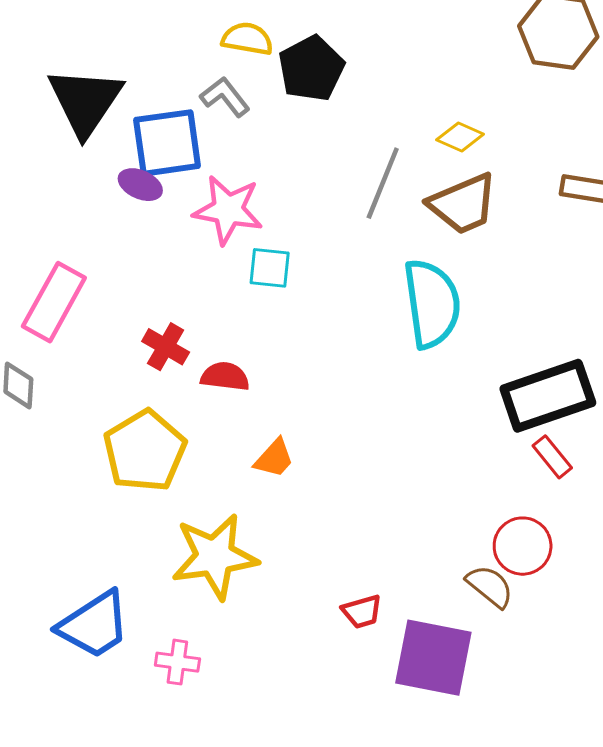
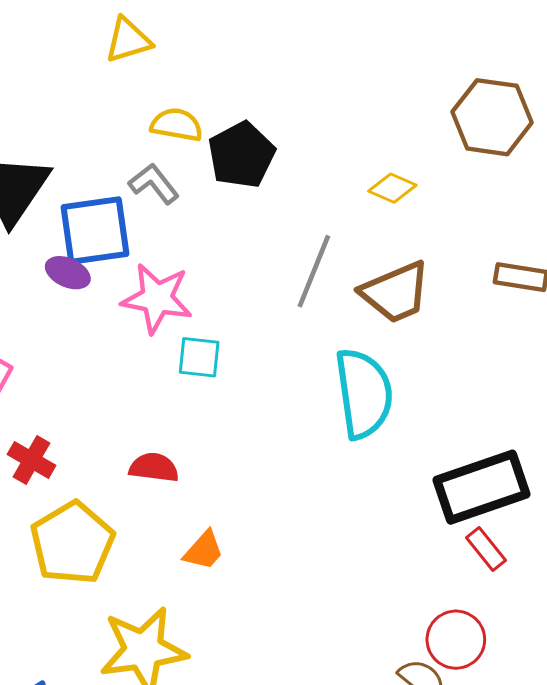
yellow diamond: (460, 137) -> (392, 188), moved
red cross: (166, 347) -> (32, 460), moved

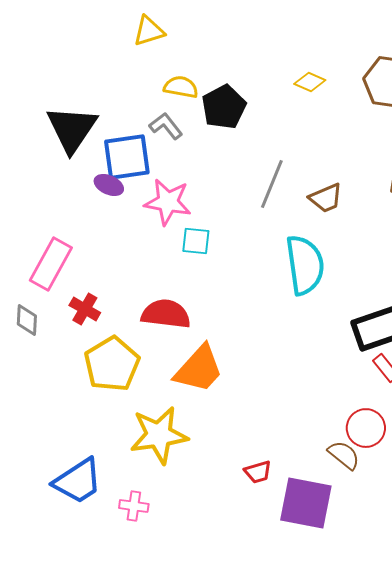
yellow diamond: (392, 188) -> (310, 82), moved
brown trapezoid: (395, 292) -> (326, 198), size x0.7
red semicircle: (154, 467) -> (166, 314), size x1.5
orange trapezoid: (204, 551) -> (199, 369), size x1.8

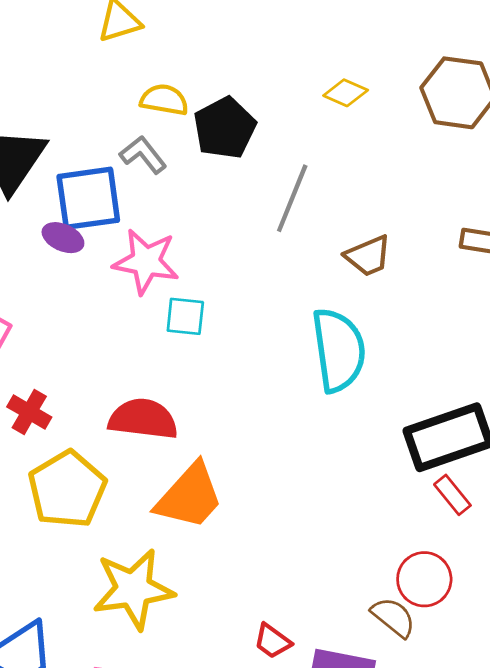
gray line: (272, 184) -> (292, 198), moved
red trapezoid: (258, 472) -> (272, 641), turned 52

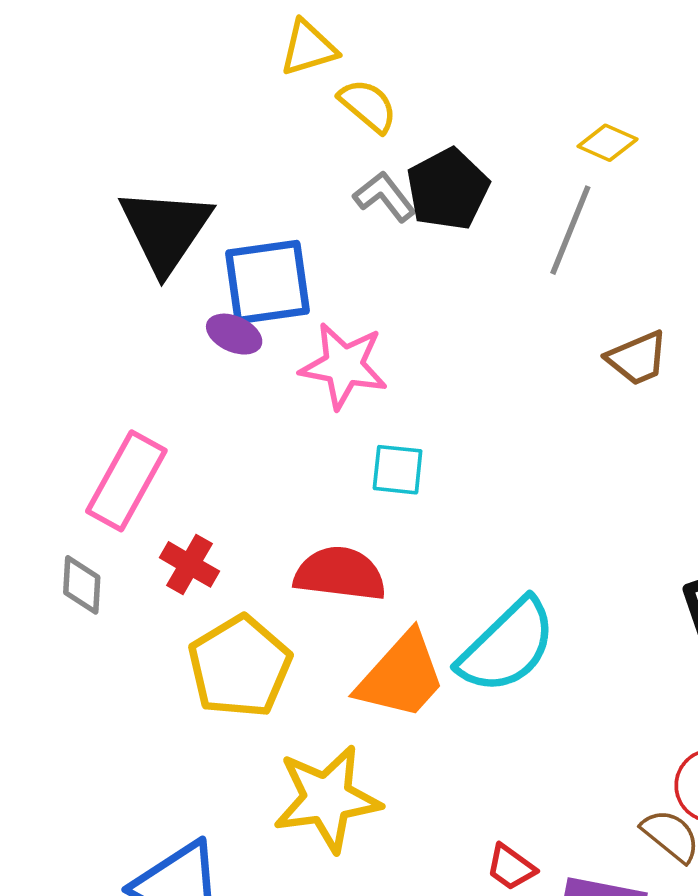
yellow semicircle: (164, 100) -> (368, 106), moved, turned 30
gray L-shape: (143, 155) -> (385, 197), moved
gray line: (292, 198) -> (570, 230), moved
cyan square: (185, 316) -> (398, 470), moved
cyan semicircle: (339, 350) -> (507, 646), moved, turned 54

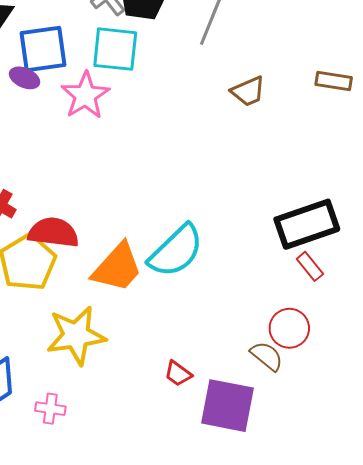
pink star: (344, 366) -> (85, 95), turned 30
cyan square: (398, 470) -> (115, 49), moved, size x1.6
red semicircle: (340, 574) -> (53, 232), moved

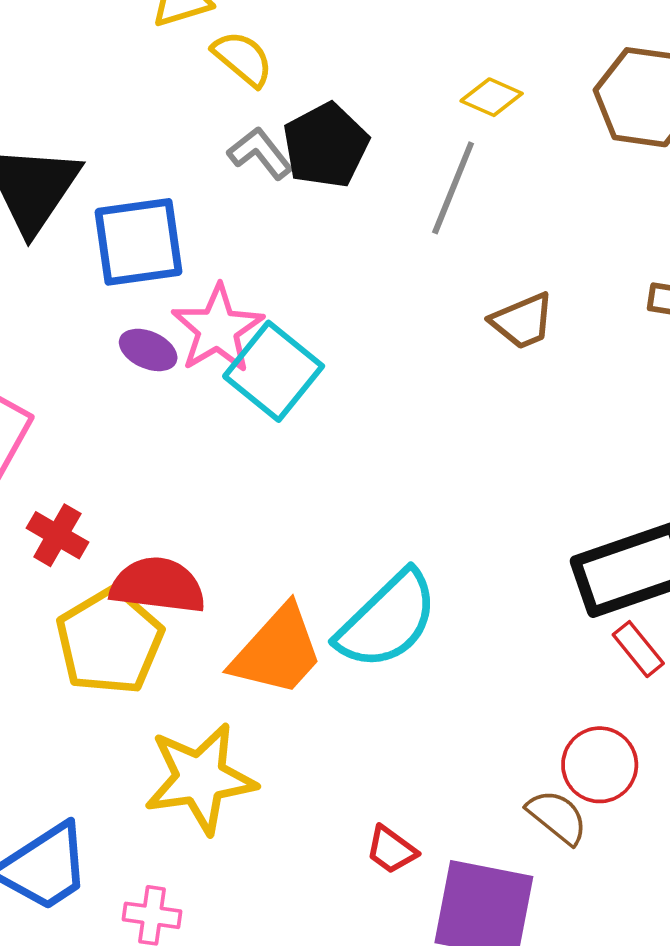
cyan square: (115, 49) -> (274, 371), moved, turned 33
purple ellipse: (25, 78) -> (148, 350), moved

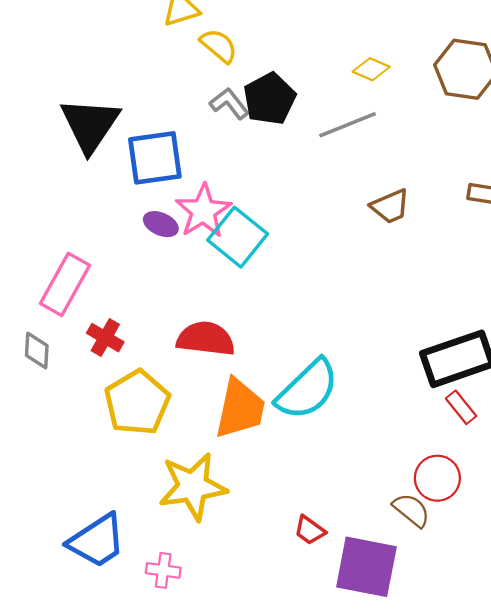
gray line: (453, 188) -> (348, 125), turned 46
red semicircle: (158, 585) -> (206, 339), moved
orange trapezoid: (277, 651) -> (240, 408), turned -30

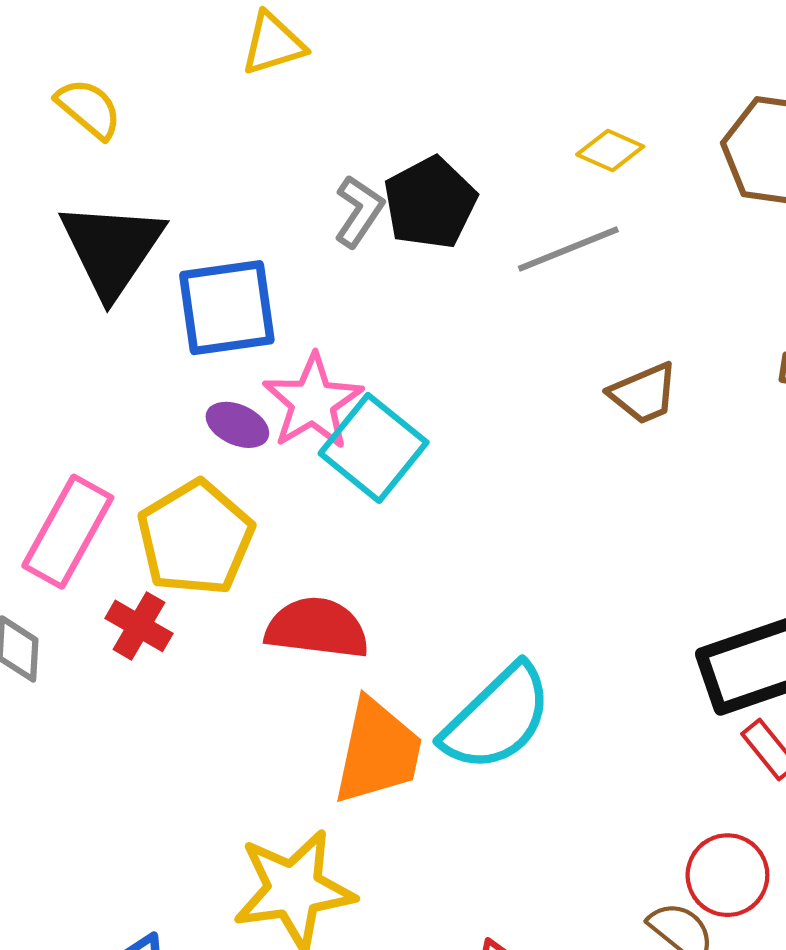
yellow semicircle: (219, 46) -> (89, 109), moved
gray L-shape: (229, 104) -> (359, 211), turned 72
yellow pentagon: (137, 403) -> (196, 538), moved

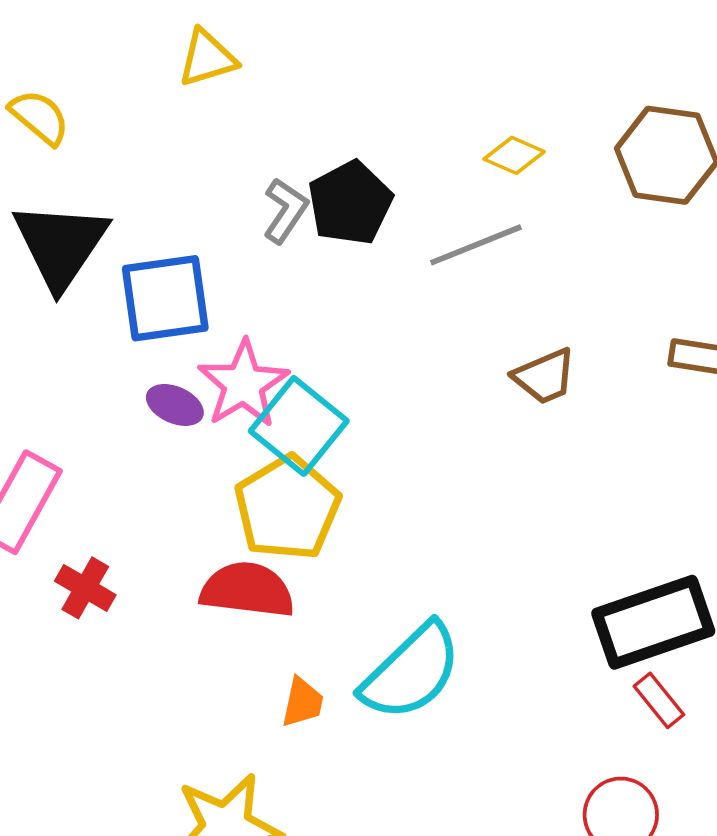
yellow pentagon: (196, 538) -> (287, 508), moved
orange trapezoid: (378, 752) -> (303, 702), size x0.5

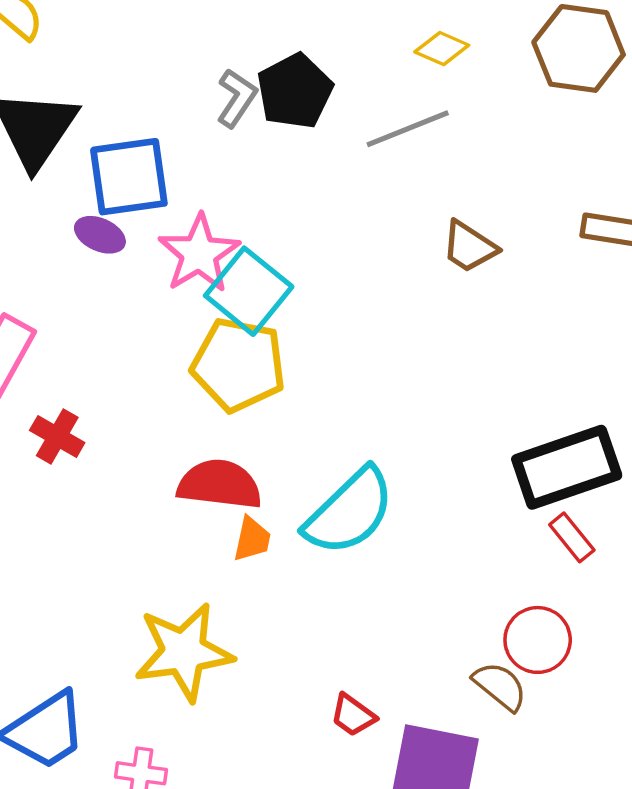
brown trapezoid: (545, 376) -> (469, 247), turned 56
purple ellipse: (175, 405) -> (100, 235), moved
yellow pentagon: (287, 508) -> (238, 365), turned -30
red semicircle: (247, 590) -> (220, 484), moved

